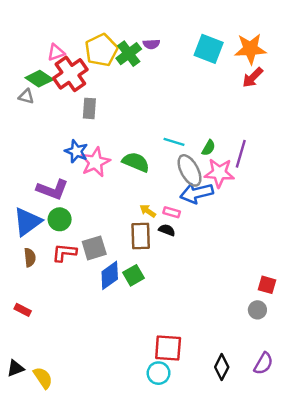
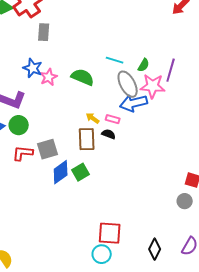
pink star: (95, 162) -> (49, 77), size x0.7

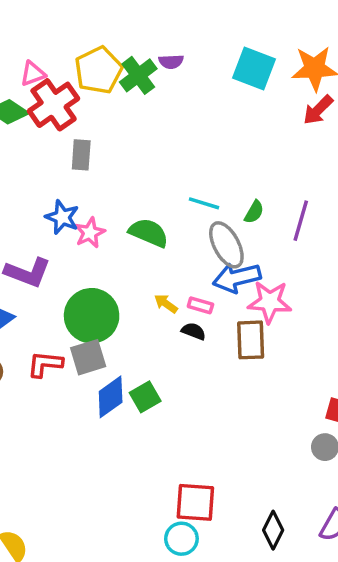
pink star: (153, 86) -> (270, 302), moved
green circle: (19, 125) -> (92, 316), moved, size x1.6
brown rectangle: (87, 139) -> (251, 340), moved

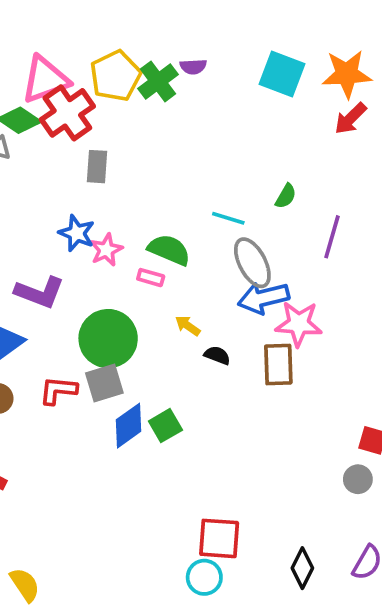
pink triangle: (33, 74) -> (45, 80), size x1.8
green semicircle: (254, 212) -> (286, 196), moved
pink rectangle: (200, 305) -> (151, 278), moved

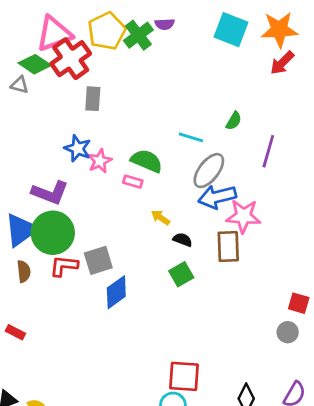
gray ellipse: (252, 263) -> (209, 171), turned 66
green circle: (108, 339) -> (53, 233), moved
green square: (165, 426) -> (181, 274), moved

